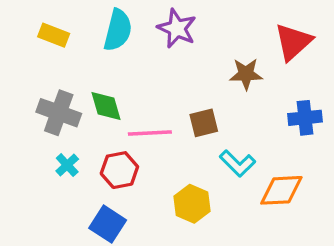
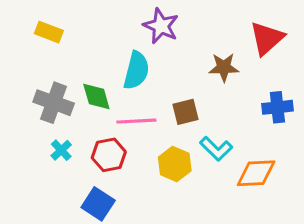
cyan semicircle: (118, 30) -> (136, 70), moved
yellow hexagon: (192, 204) -> (175, 164), moved

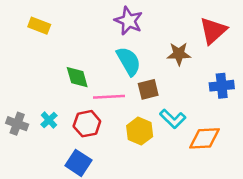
cyan semicircle: (136, 70) -> (129, 61), moved, turned -44
gray cross: (54, 103) -> (17, 124), moved, size x0.7

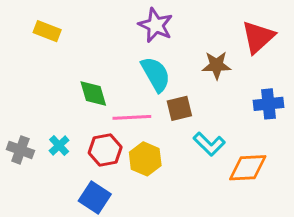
yellow hexagon: (140, 131) -> (145, 159), moved

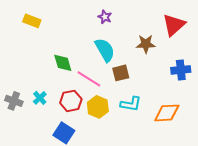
purple star: (156, 25) -> (105, 17), size x0.6
pink line: (132, 117) -> (89, 79), turned 35
cyan L-shape: (209, 144) -> (131, 104), moved, turned -35

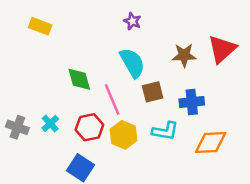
red triangle: (174, 25) -> (222, 49), moved
blue cross: (181, 70) -> (192, 102), moved
pink line: (89, 79) -> (112, 99), turned 35

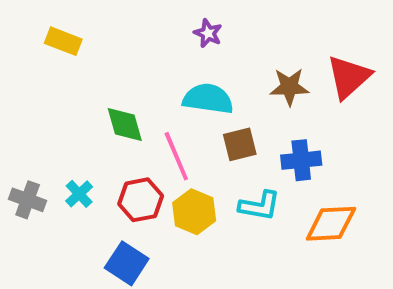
cyan semicircle: (132, 63) -> (208, 99), turned -52

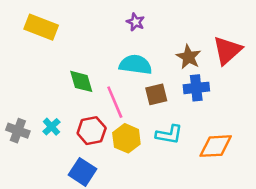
yellow rectangle: (63, 41) -> (41, 27), size x1.4
brown star: (289, 87) -> (189, 57), turned 30
blue cross: (301, 160) -> (196, 88), moved

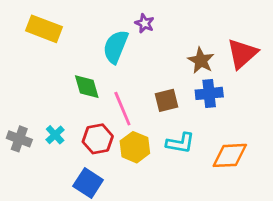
cyan semicircle: (136, 65) -> (116, 47), moved, turned -76

